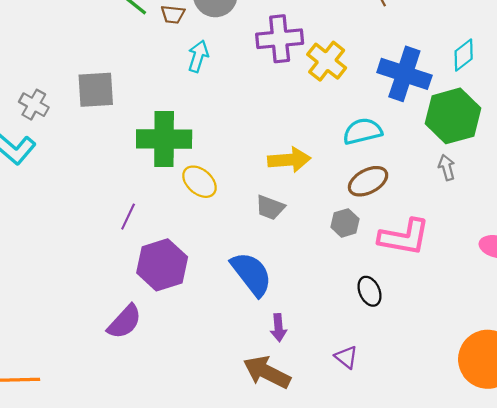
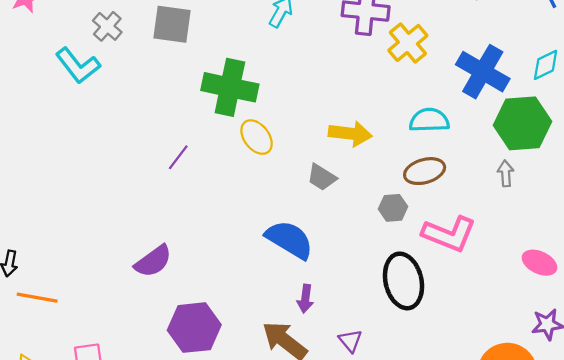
purple hexagon: (162, 265) -> (194, 328), moved
blue semicircle: (251, 274) -> (289, 240), turned -33
black ellipse: (370, 291) -> (403, 281), size x1.8
purple triangle: (346, 357) -> (350, 341), moved

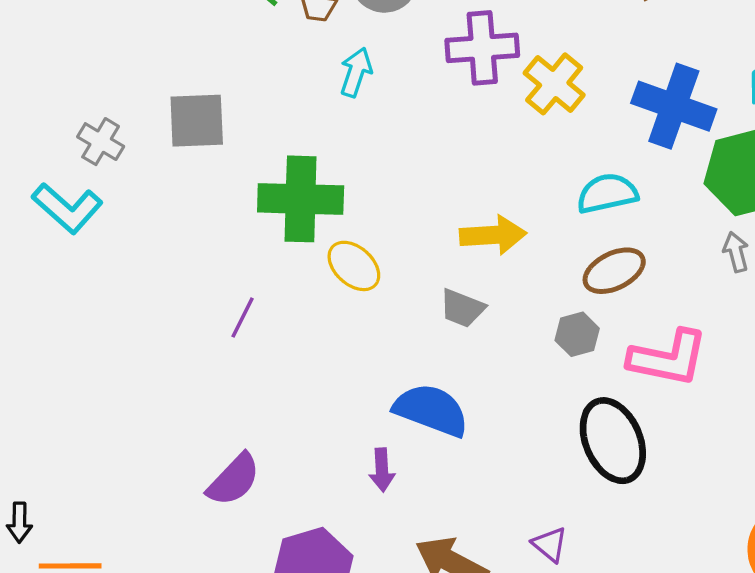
purple arrow: (305, 299) -> (382, 470), moved

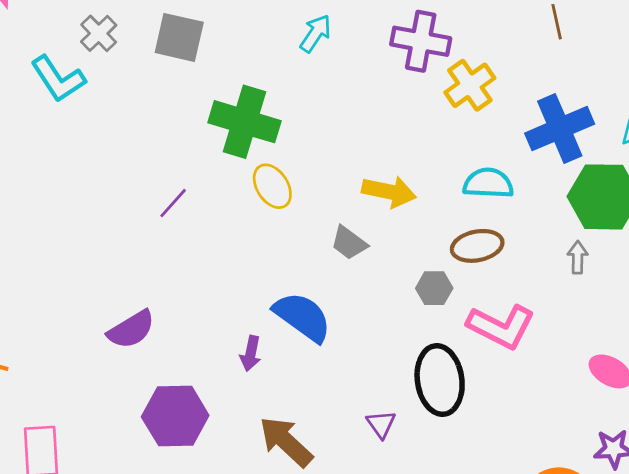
blue cross: (674, 106) -> (560, 129), turned 32
purple triangle: (550, 544) -> (381, 424), moved

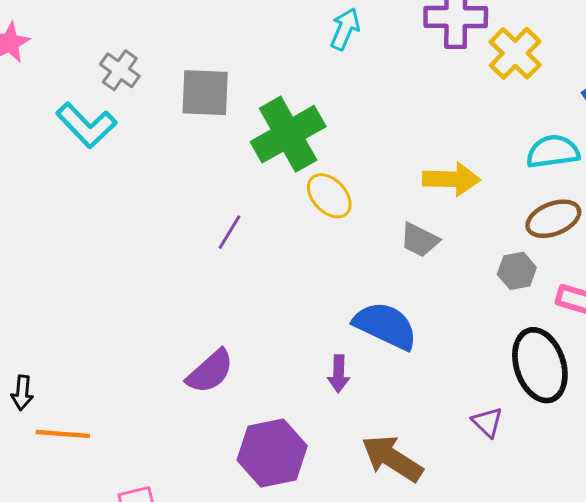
gray square: (179, 37) -> (205, 93), moved
green cross: (245, 122) -> (288, 134), turned -36

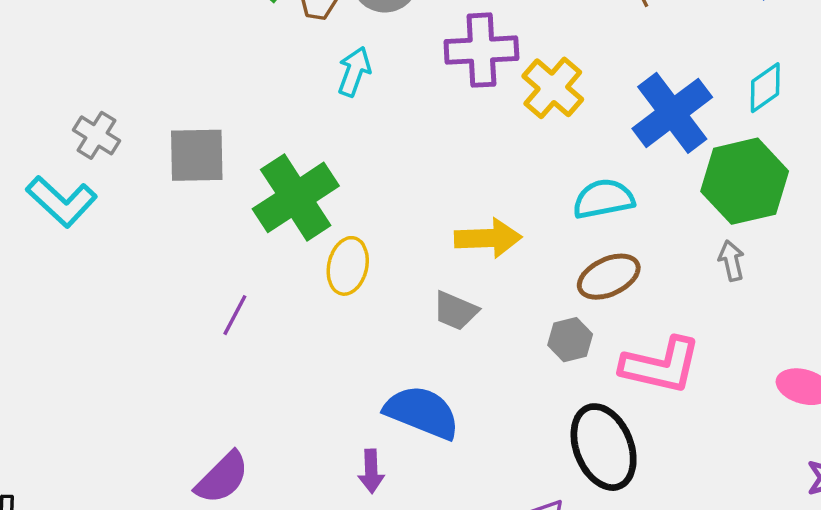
yellow ellipse: (329, 196) -> (348, 266), turned 60

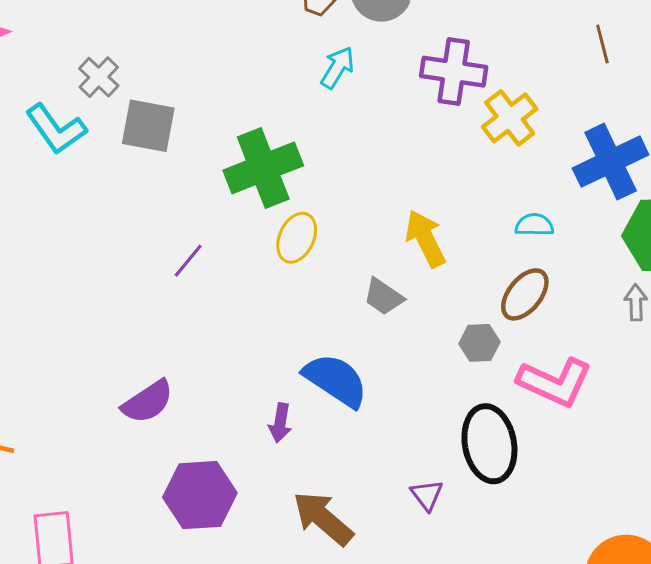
gray square: (197, 155) -> (148, 126), moved
cyan semicircle: (603, 199) -> (534, 225), size x0.7
yellow arrow: (488, 238) -> (425, 239), turned -126
brown ellipse: (609, 277) -> (525, 294), turned -38

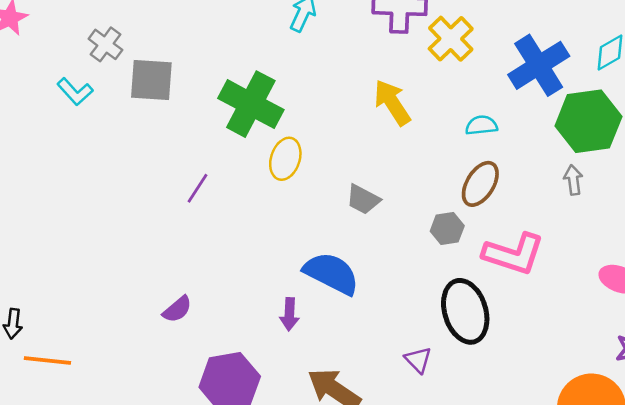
cyan L-shape: (56, 129) -> (75, 92), size x0.7
green cross: (263, 168) -> (251, 104), turned -34
yellow arrow: (425, 239) -> (392, 103), moved
purple semicircle: (148, 402) -> (177, 309), size x0.7

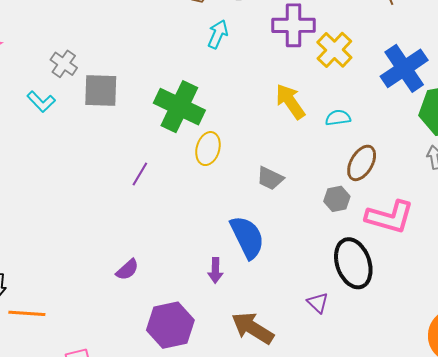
cyan semicircle: (481, 125) -> (338, 118), moved
blue semicircle: (331, 273) -> (247, 237), turned 39

